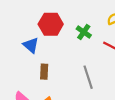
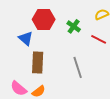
brown rectangle: (44, 72) -> (38, 62), size x1.5

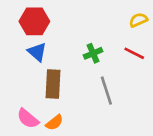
red hexagon: (44, 19) -> (34, 21), moved
green cross: (74, 26) -> (93, 53), moved, turned 32

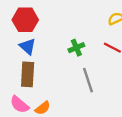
brown rectangle: (53, 84) -> (28, 74), moved

